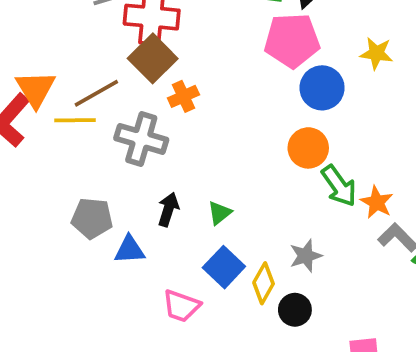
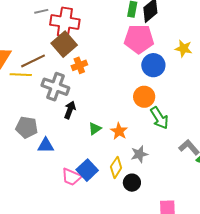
orange star: (377, 202) -> (119, 131), moved
black arrow: (168, 209) -> (70, 110), moved
blue square: (224, 267) -> (87, 170), moved

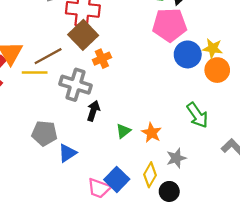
yellow star: (184, 48) -> (213, 48), moved
orange circle: (144, 97) -> (217, 70), moved
blue triangle: (46, 145) -> (67, 153), turned -30

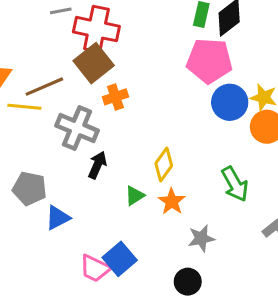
yellow diamond: (150, 175) -> (164, 164), moved

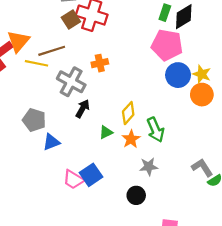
brown square: (94, 63) -> (71, 19), moved, size x0.7
green arrow: (235, 184) -> (155, 130), moved

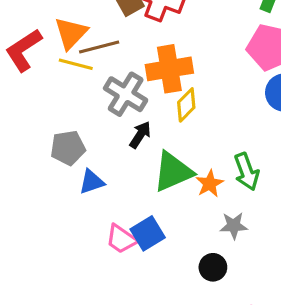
orange triangle: (18, 41) -> (71, 33), moved
orange cross: (100, 63) -> (169, 69), size x1.8
yellow diamond: (128, 113) -> (186, 105), moved
gray pentagon: (34, 120) -> (68, 148), turned -30
green triangle: (106, 132) -> (173, 172), size x2.0

